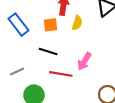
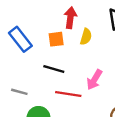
gray line: (17, 72) -> (19, 92), turned 40

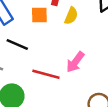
black line: (54, 69) -> (17, 45), moved

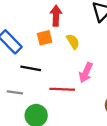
yellow semicircle: (71, 16) -> (73, 42), moved, turned -42

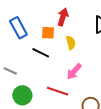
black line: (31, 68) -> (41, 53), moved
red line: (62, 89) -> (58, 91), moved

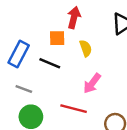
blue rectangle: (18, 28) -> (19, 54), moved, turned 60
gray line: (10, 71) -> (24, 89), moved

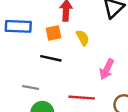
blue rectangle: (19, 54) -> (18, 26), moved, turned 75
pink arrow: (92, 83) -> (107, 69), moved

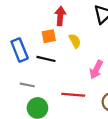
blue rectangle: (18, 26) -> (20, 50), moved, turned 65

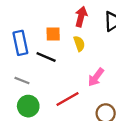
red arrow: (60, 16) -> (81, 17), moved
red line: (73, 95) -> (68, 99), turned -45

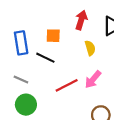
yellow semicircle: (79, 44) -> (90, 48), moved
red line: (68, 99) -> (67, 85), moved

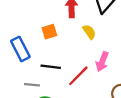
black line: (45, 58) -> (51, 67), moved

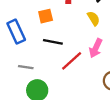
yellow semicircle: (89, 32) -> (93, 18), moved
black line: (51, 67) -> (53, 42), moved

